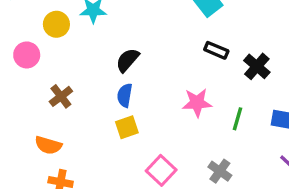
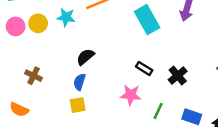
black rectangle: (216, 50) -> (144, 68), moved
pink circle: (27, 55) -> (16, 26), moved
brown cross: (61, 96) -> (34, 76), turned -35

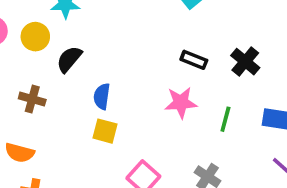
yellow circle: (38, 23) -> (35, 37), moved
black semicircle: (85, 57) -> (69, 59), moved
yellow square: (78, 105) -> (105, 131), turned 35

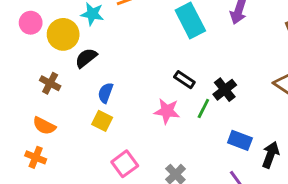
yellow circle: (35, 37) -> (63, 34), size x1.4
green line: (225, 119) -> (203, 108), moved
orange semicircle: (20, 153) -> (44, 126), moved

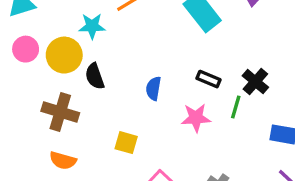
black semicircle: (86, 58) -> (95, 76), turned -60
brown cross: (50, 83) -> (60, 112), size x1.5
blue semicircle: (106, 93) -> (153, 88), moved

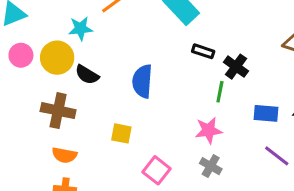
black semicircle: (95, 76) -> (87, 75), turned -35
black rectangle: (209, 79) -> (203, 51), moved
blue semicircle: (153, 88) -> (142, 81), size x1.5
pink star: (196, 118) -> (208, 130), moved

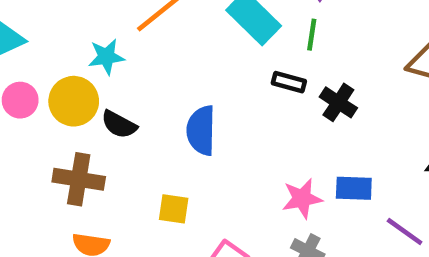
green line: (220, 92) -> (312, 35), moved
blue rectangle: (266, 113) -> (354, 188), moved

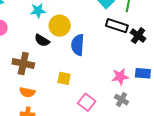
black rectangle: (289, 82) -> (117, 26), size x1.5
yellow circle: (74, 101) -> (60, 26), moved

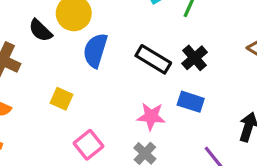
black rectangle: (117, 26) -> (153, 59), moved
blue rectangle: (143, 73) -> (191, 102), moved

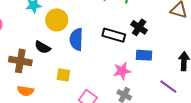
black semicircle: (40, 30) -> (43, 47), moved

